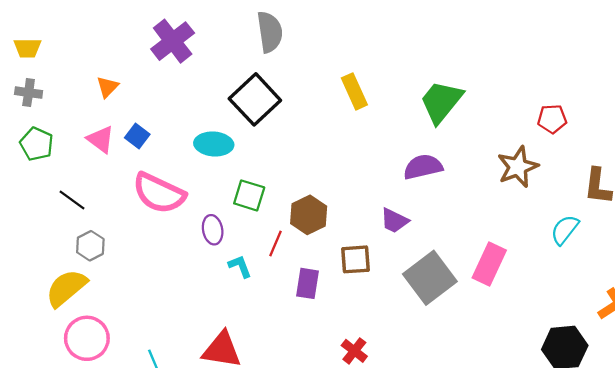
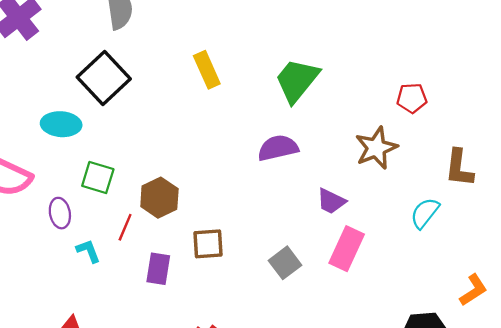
purple trapezoid: (394, 221) -> (331, 201), moved
gray square: (430, 278) -> (285, 263), size x0.6

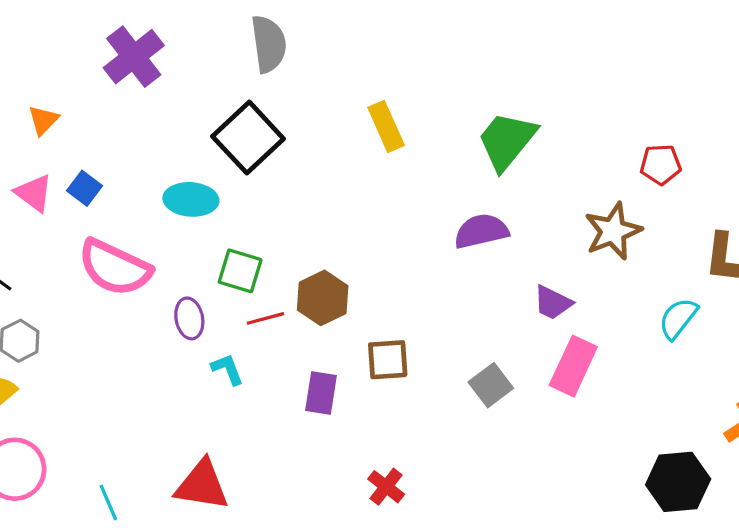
red line: (125, 227) -> (265, 318), moved, turned 52

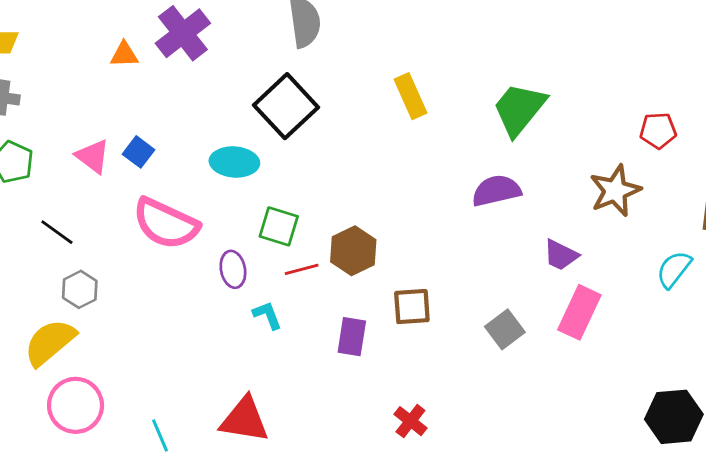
orange triangle: (43, 120) -> (124, 55), moved, turned 44

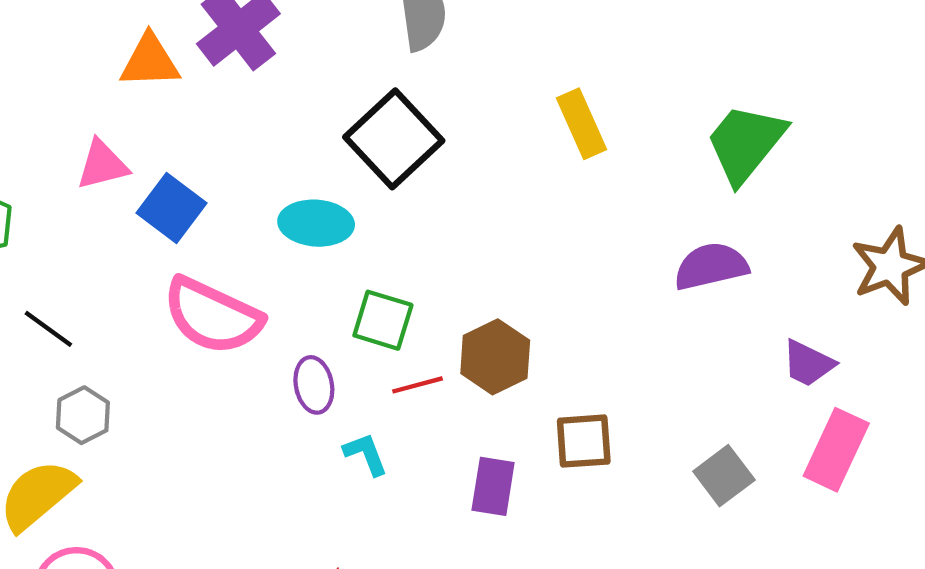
orange triangle: (124, 55) -> (150, 61), size x1.4
blue square: (139, 152) -> (171, 208), size x1.4
pink triangle: (93, 156) -> (102, 165), moved, turned -51

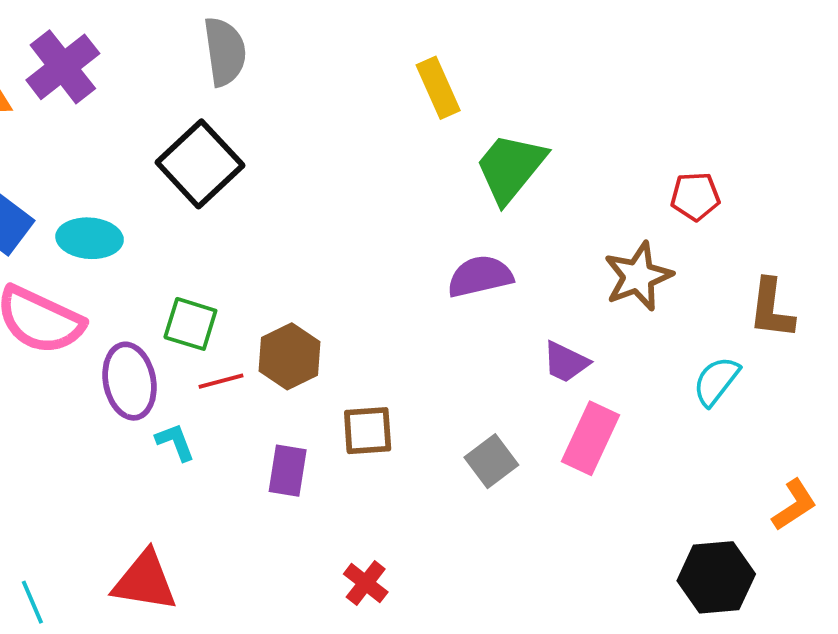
yellow rectangle: (582, 124) -> (438, 88), moved
cyan ellipse: (316, 223) -> (90, 238), moved
purple ellipse: (314, 385) -> (130, 381), size x1.5

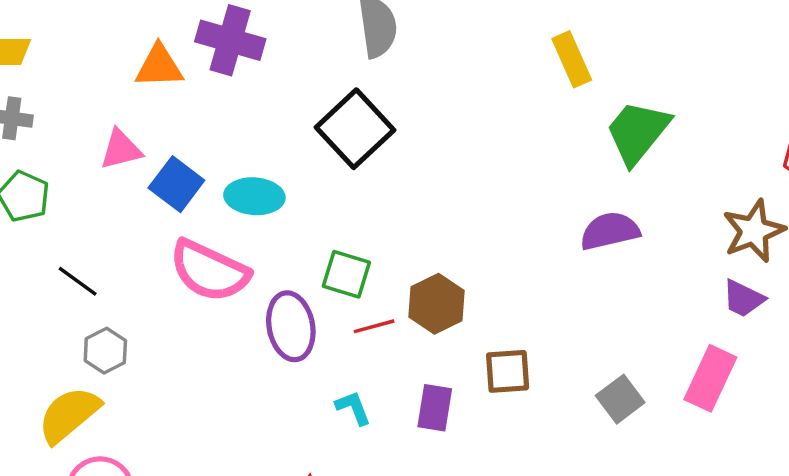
purple cross: (63, 67) -> (230, 40), turned -36
purple trapezoid: (566, 362) -> (743, 299), moved
cyan L-shape: (175, 442) -> (353, 408), moved

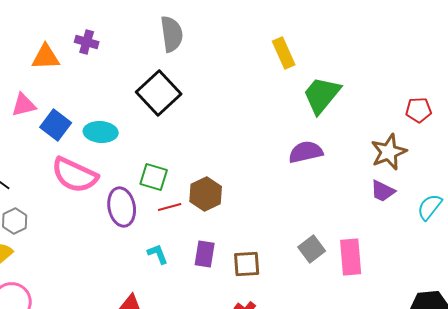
purple cross: (230, 40) -> (87, 42), size x0.6
brown square: (508, 371) -> (247, 264), moved
pink rectangle: (710, 378) -> (351, 257), moved, turned -30

